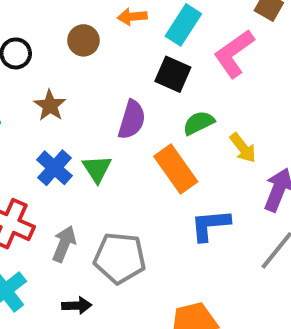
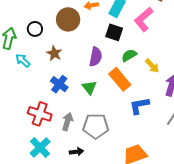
brown circle: (83, 40) -> (68, 19), size x1.5
green triangle: (97, 169) -> (89, 87), moved

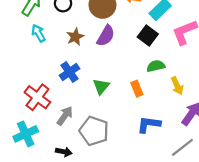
purple semicircle: (96, 57) -> (106, 36), moved
orange rectangle: (120, 79) -> (137, 89), size x0.6

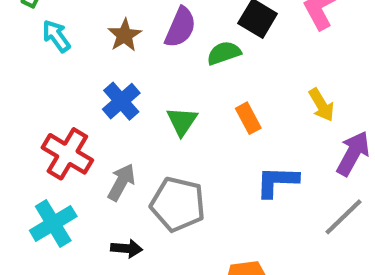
green semicircle: (156, 66) -> (224, 53), moved

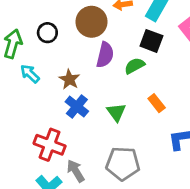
brown star: (125, 35) -> (69, 79), moved
gray arrow: (121, 182) -> (76, 171), moved, turned -50

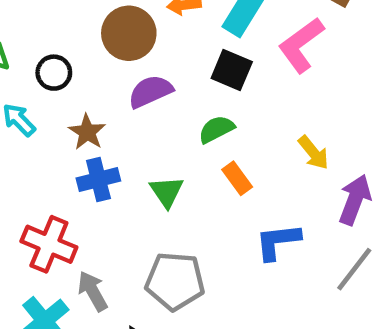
black circle: (47, 33) -> (54, 73), moved
purple semicircle: (105, 55) -> (150, 91), turned -130
green semicircle: (135, 66) -> (216, 129), moved
blue cross: (77, 107) -> (98, 180), turned 35

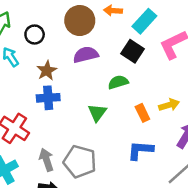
yellow arrow: (313, 153) -> (169, 105), turned -78
orange rectangle: (237, 178) -> (142, 113), moved
green triangle: (167, 192) -> (97, 113), moved
gray arrow: (93, 291) -> (46, 160), moved

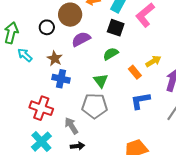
black circle: (35, 34) -> (47, 27), moved
blue cross: (48, 98) -> (61, 79), turned 30
gray pentagon: (80, 161) -> (95, 106), moved

